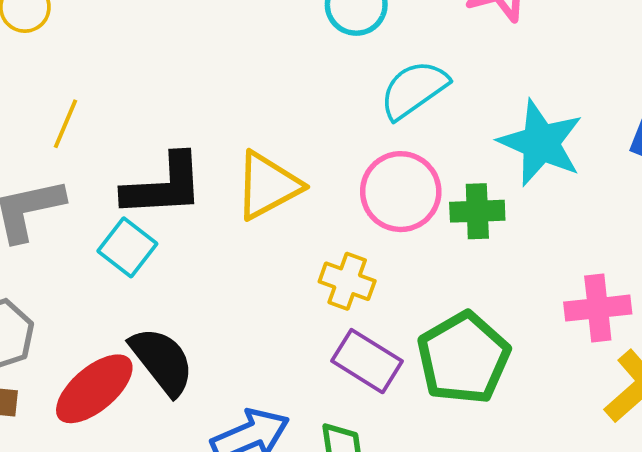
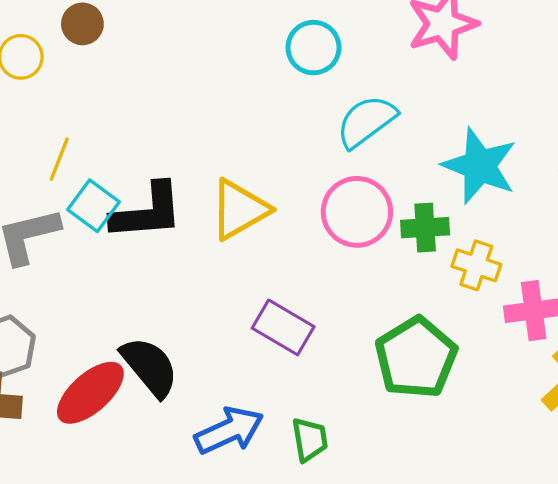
cyan square: (127, 247) -> (94, 206), moved
yellow cross: (347, 281) -> (476, 265), moved
purple rectangle: (367, 361) -> (283, 327), moved

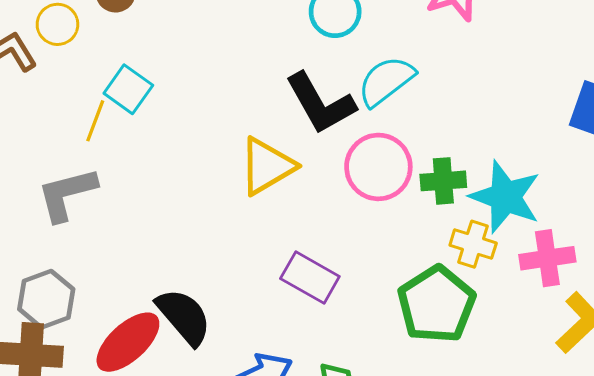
cyan star: (480, 166) -> (505, 197), moved
cyan square: (94, 206) -> (128, 89), moved
black L-shape: (147, 212) -> (320, 103), moved, turned 66
yellow cross: (476, 265) -> (473, 244), moved

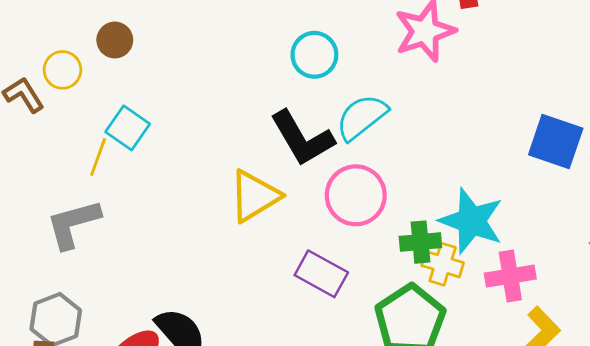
green cross: (443, 181) -> (420, 242), moved
purple rectangle: (310, 278) -> (321, 274), moved

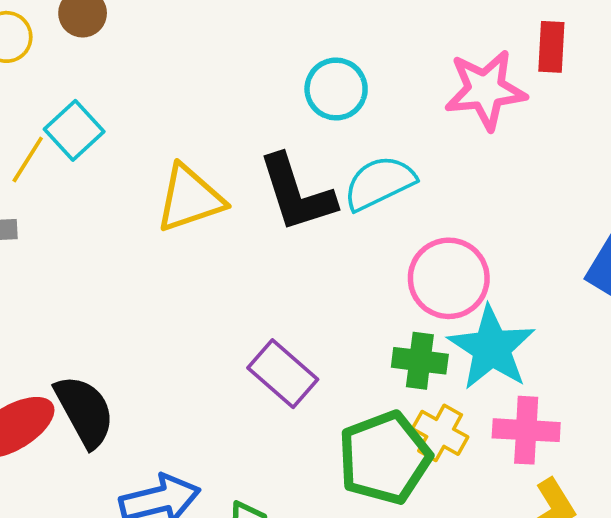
pink circle: (356, 195) -> (449, 278), moved
yellow triangle: (254, 196) -> (190, 198), moved
yellow cross: (443, 264) -> (440, 433), moved

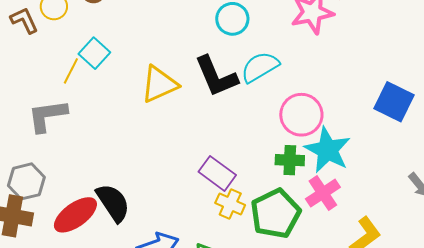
pink cross: (526, 430) -> (323, 193), moved, turned -32
yellow cross: (440, 433) -> (230, 204), moved

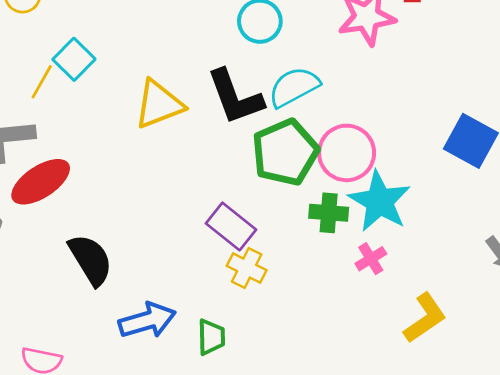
pink cross: (323, 193) -> (371, 259), size x0.7
green pentagon: (275, 214) -> (285, 152), moved
red ellipse: (75, 215) -> (41, 182), moved

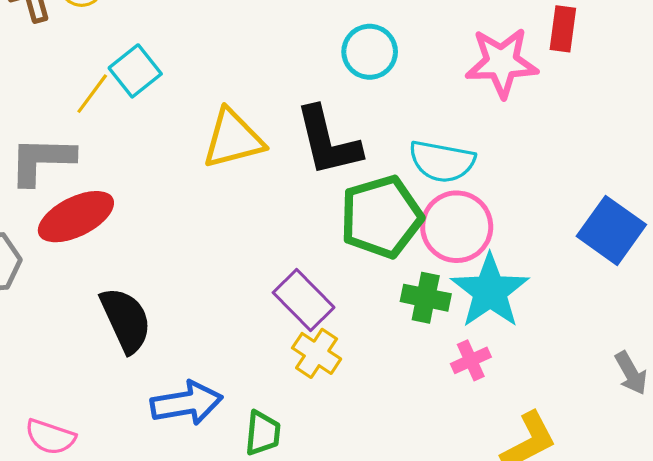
cyan semicircle: (294, 87) -> (442, 161), moved, turned -148

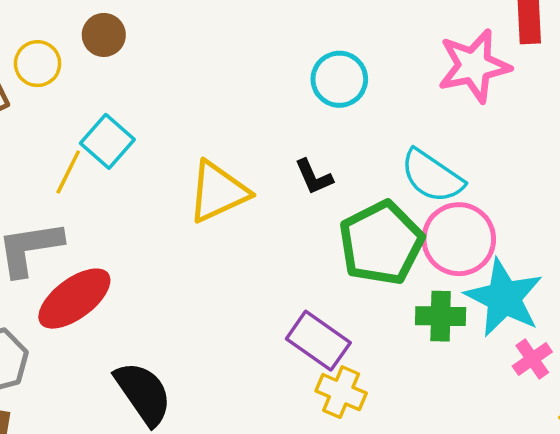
black L-shape: (328, 141) -> (314, 177), size x0.5
cyan semicircle: (442, 161) -> (432, 176), turned 34
pink cross: (471, 360) -> (532, 359), moved

